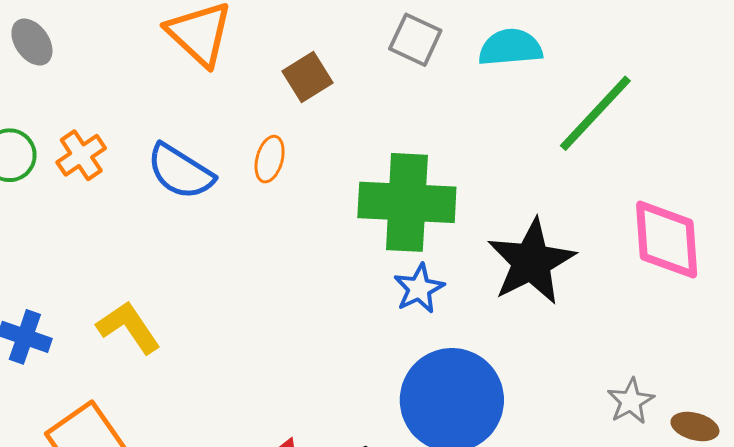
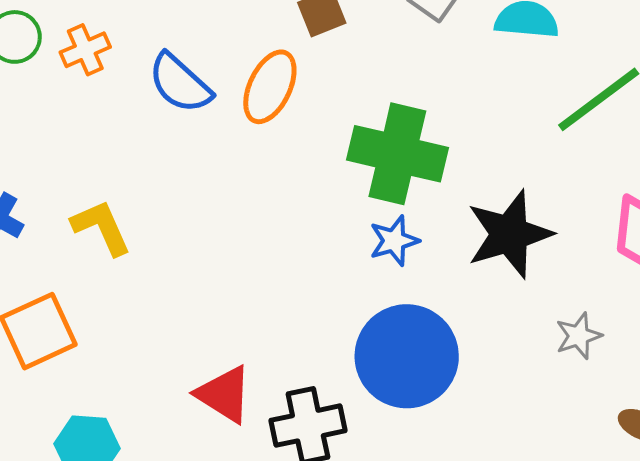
orange ellipse: (270, 159) -> (270, 87), size x1.6
gray star: (631, 401) -> (579, 336), moved

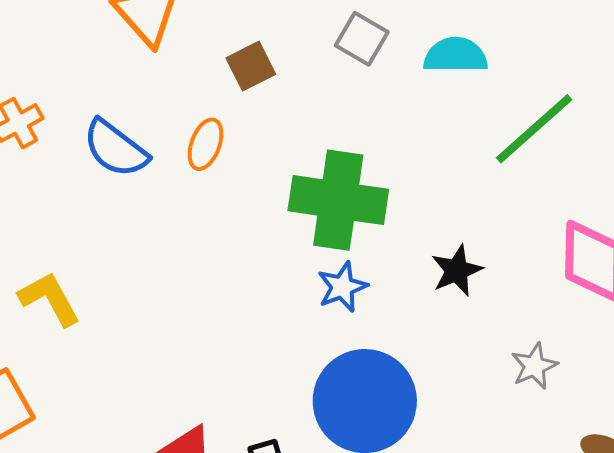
orange ellipse: (270, 87) -> (205, 144), size x0.7
black star: (509, 234) -> (457, 271), size x0.6

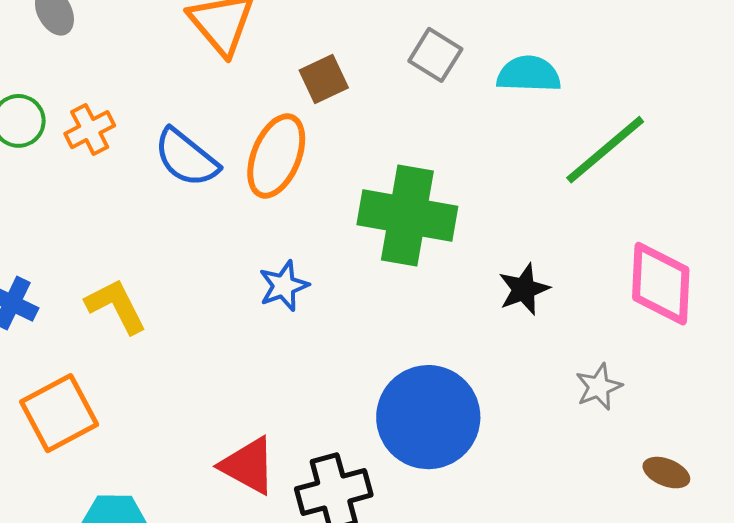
orange ellipse: (205, 144) -> (276, 156), size x1.6
blue star: (342, 287) -> (284, 286), moved

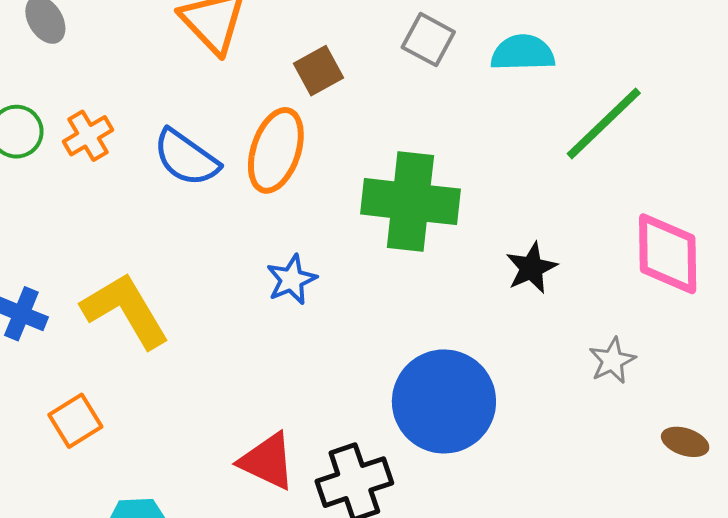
yellow L-shape: (116, 306) -> (125, 310), size x1.4
orange square: (59, 413) -> (75, 421), size x0.7

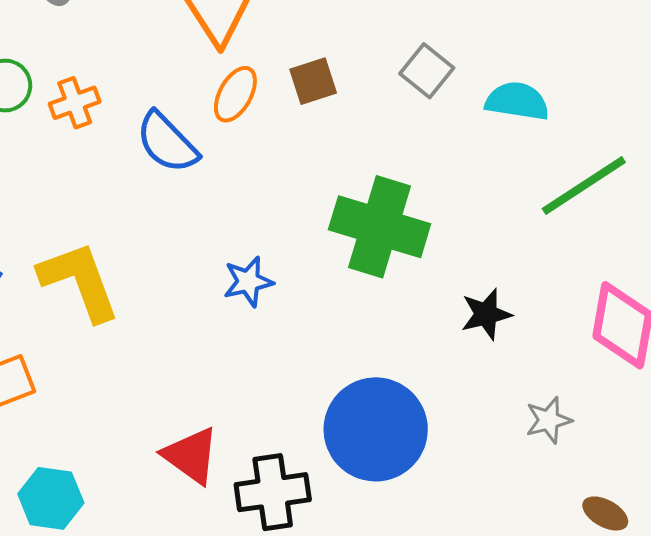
orange ellipse: (276, 150) -> (235, 94), moved, size x0.7

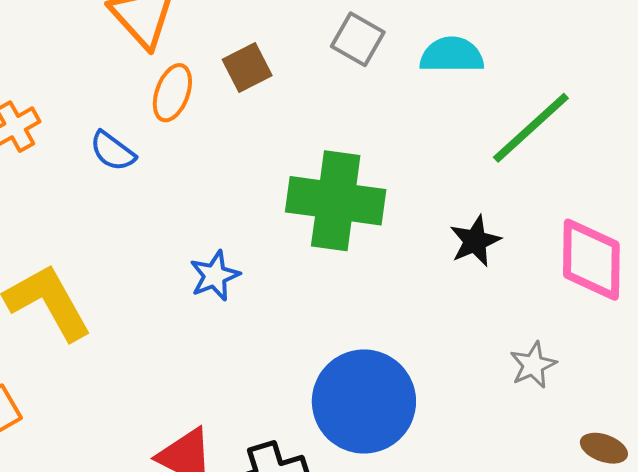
blue semicircle: (167, 142) -> (113, 151), size x0.7
black star: (486, 314) -> (475, 241), moved

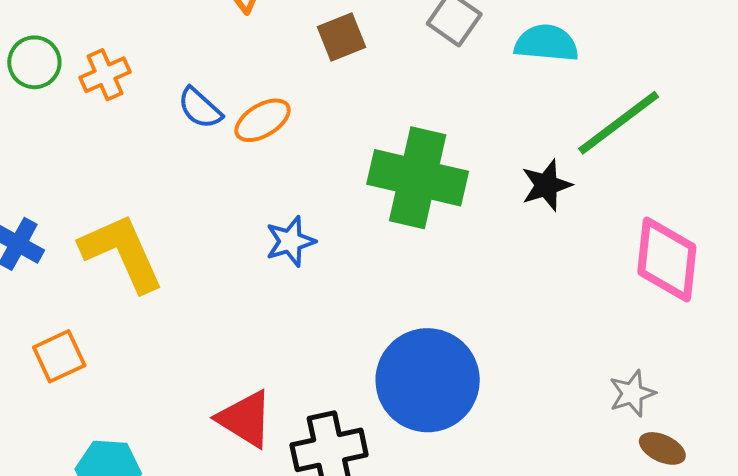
orange ellipse: (172, 93) -> (263, 120), moved, turned 34
black star: (475, 241) -> (546, 185), moved
gray star: (533, 365) -> (632, 393), moved

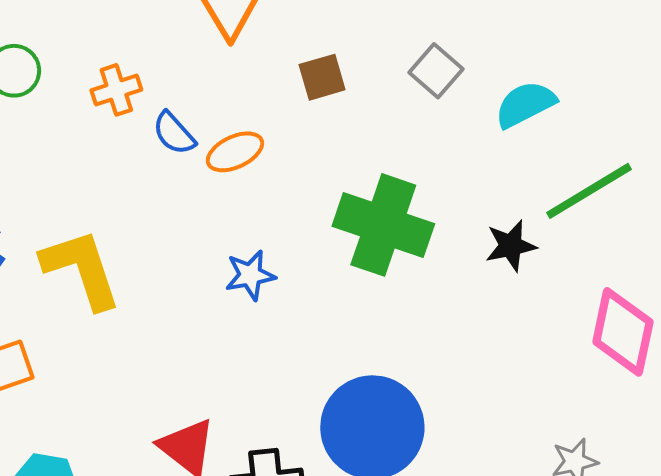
cyan semicircle: (546, 43) -> (525, 104), turned -38
orange cross: (105, 75) -> (116, 90), moved

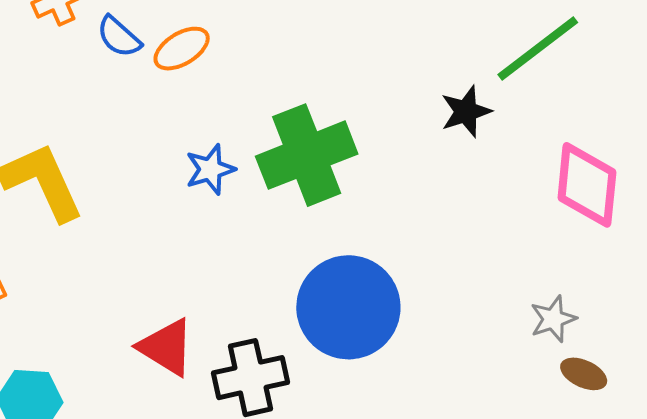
green cross: (383, 225) -> (307, 155), moved, turned -34

